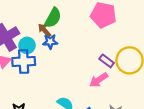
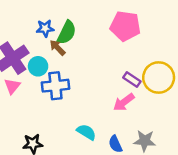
blue star: (50, 42) -> (45, 28), moved
blue cross: (24, 62) -> (55, 86), moved

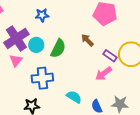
green semicircle: (67, 33) -> (58, 48), moved
brown arrow: (57, 48) -> (87, 40), moved
blue cross: (55, 86) -> (42, 78), moved

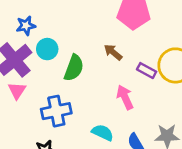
blue star: (42, 15) -> (26, 26), moved
cyan circle: (36, 45) -> (47, 49), moved
pink arrow: (104, 74) -> (125, 97), moved, turned 108

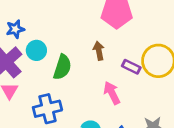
brown arrow: (113, 52) -> (99, 51), turned 42

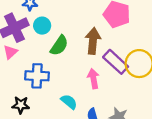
brown arrow: (99, 51) -> (93, 41), size x1.6
purple rectangle: (131, 67) -> (116, 62), size x1.6

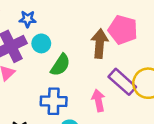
brown arrow: (93, 41) -> (100, 44), moved
blue cross: (37, 76) -> (54, 101), moved

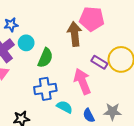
purple rectangle: (122, 82) -> (99, 62), size x0.7
pink arrow: (98, 100) -> (82, 81), size x1.4

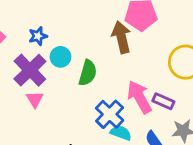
purple rectangle: (99, 62) -> (163, 101), moved
blue cross: (45, 89) -> (110, 114), moved, turned -30

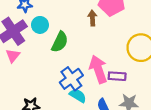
brown arrow: (121, 37) -> (92, 18), size x0.6
purple rectangle: (163, 101) -> (117, 76), turned -30

